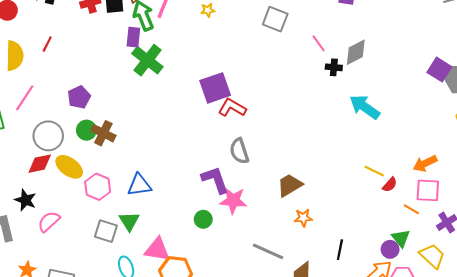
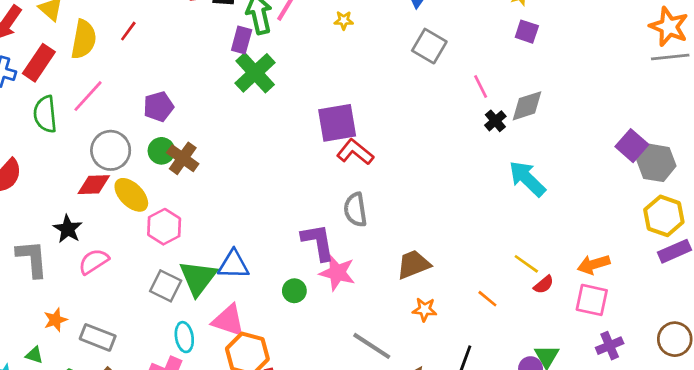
black cross: (334, 67) -> (495, 121), turned 35
blue triangle: (139, 185) -> (234, 265), moved
orange line: (411, 209) -> (487, 299), moved
green triangle: (129, 221) -> (198, 278), size x1.4

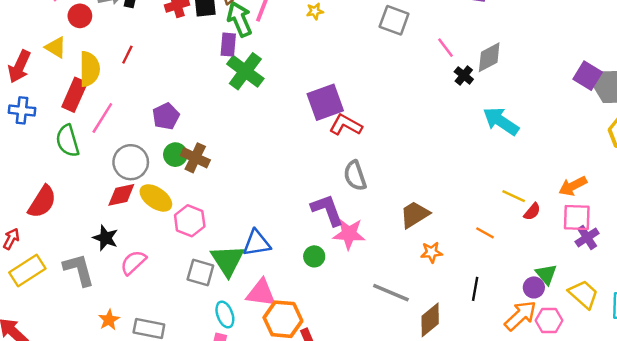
red rectangle: (39, 63) -> (75, 95), moved
purple cross: (610, 346) -> (587, 237), moved

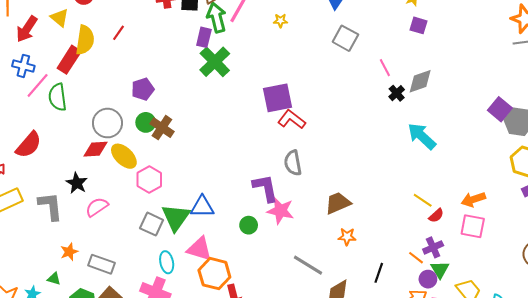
pink line: (102, 118) -> (38, 85), moved
orange line: (485, 233) -> (416, 258), moved
purple cross: (587, 237) -> (433, 247), moved

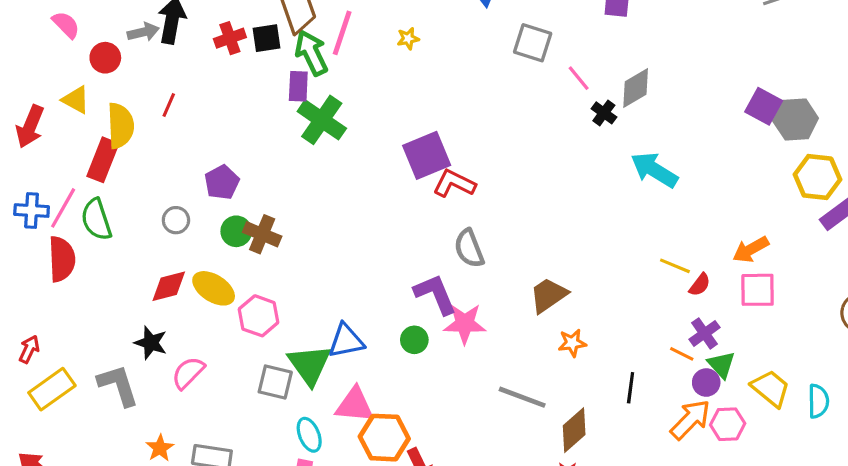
gray square: (345, 38) -> (533, 43), moved
blue cross: (23, 66) -> (32, 211), moved
gray circle: (107, 123) -> (176, 220), moved, size x0.6
red semicircle: (29, 145) -> (62, 259), moved, turned -32
green circle: (249, 225) -> (414, 340), moved

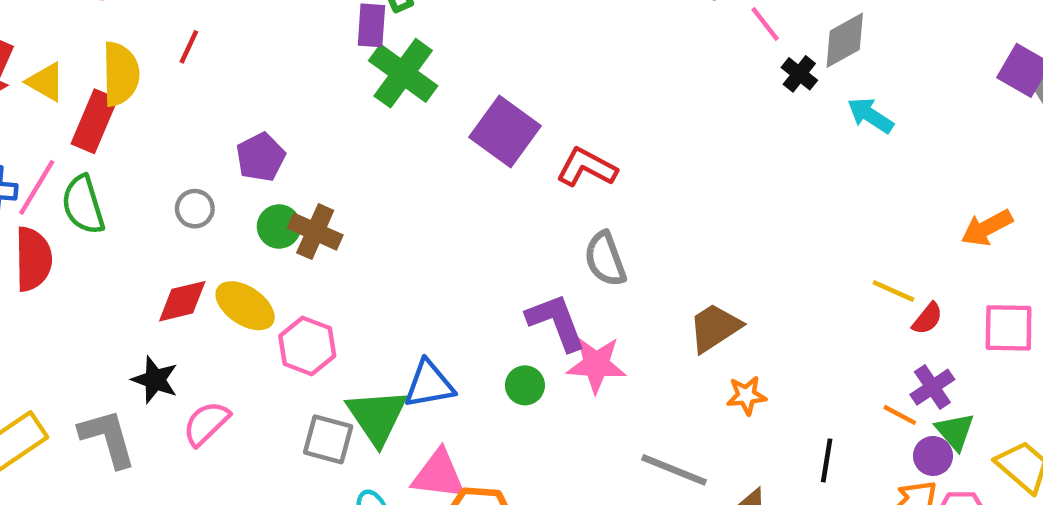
yellow triangle: (76, 100) -> (46, 82), moved
purple square: (427, 155) -> (505, 132), moved, turned -33
cyan arrow: (654, 170) -> (870, 115), moved, size x0.7
orange arrow: (751, 249) -> (987, 228), moved

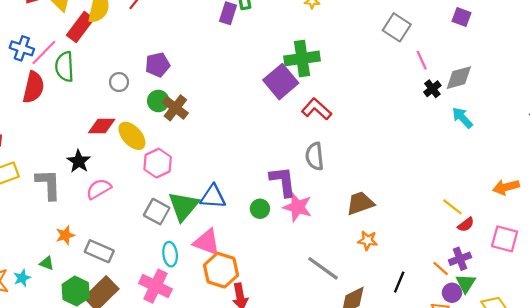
green cross: (403, 73) -> (302, 58), moved, turned 32

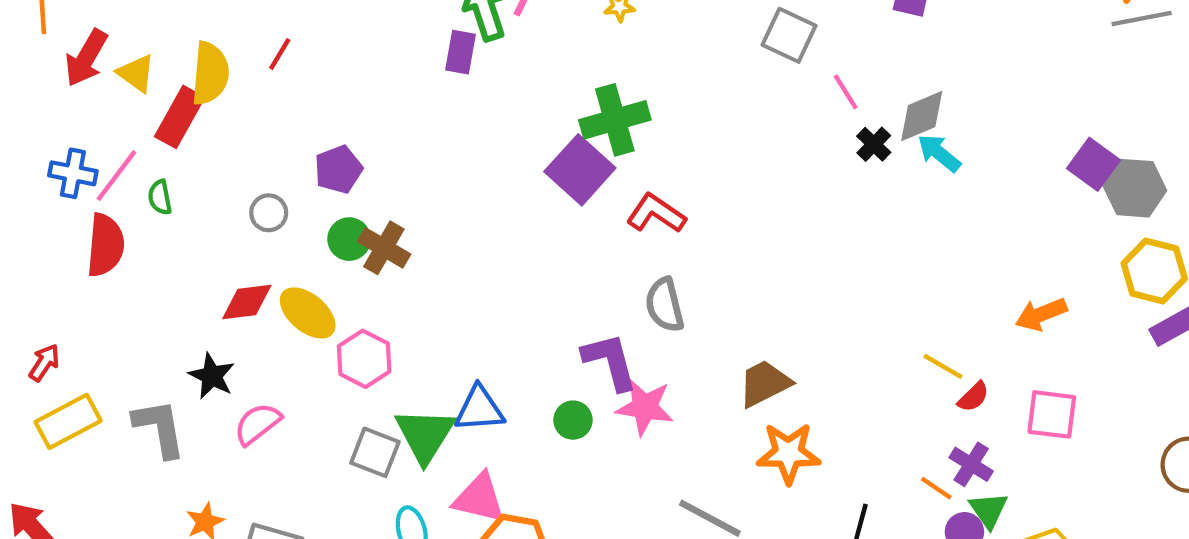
green semicircle: (65, 67) -> (160, 197), size x0.6
cyan arrow: (462, 118) -> (939, 153), moved
orange star: (368, 240) -> (788, 453), size x1.6
purple cross: (460, 259) -> (971, 464), turned -30

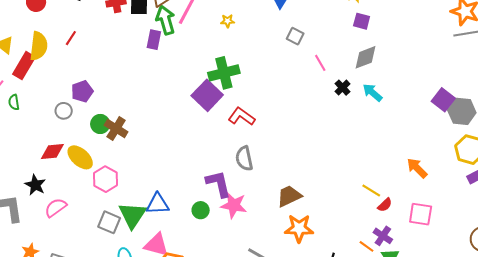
gray square: (789, 35) -> (295, 36), moved, size x0.7
pink line: (846, 92) -> (320, 63), moved
gray diamond: (922, 116) -> (365, 57), moved
purple pentagon: (338, 169) -> (82, 91), moved
orange arrow: (1041, 314) -> (417, 168), turned 65

